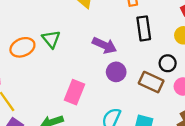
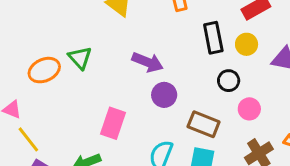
black rectangle: (144, 28) -> (213, 38), moved
brown rectangle: (151, 82) -> (204, 124), moved

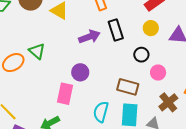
black rectangle: (213, 38) -> (116, 30), moved
purple arrow: (148, 62) -> (89, 37), moved, turned -35
purple circle: (164, 95) -> (80, 72), moved

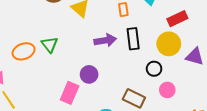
yellow circle: (151, 28) -> (169, 44), size x1.5

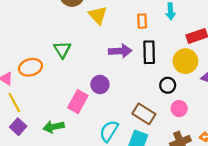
orange ellipse: (24, 51) -> (30, 67), moved

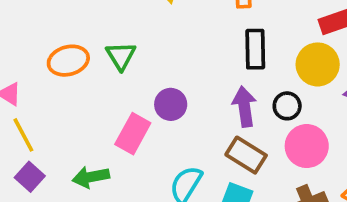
green triangle: (62, 50) -> (121, 56), moved
purple arrow: (120, 51) -> (244, 107), moved, turned -95
orange ellipse: (30, 67) -> (68, 61), moved
pink circle: (179, 109) -> (307, 146), size x1.5

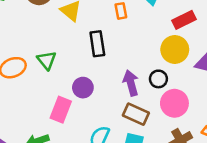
black rectangle: (255, 49) -> (97, 44), moved

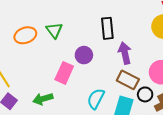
black rectangle: (97, 44) -> (107, 28), moved
black circle: (158, 79) -> (145, 94), moved

